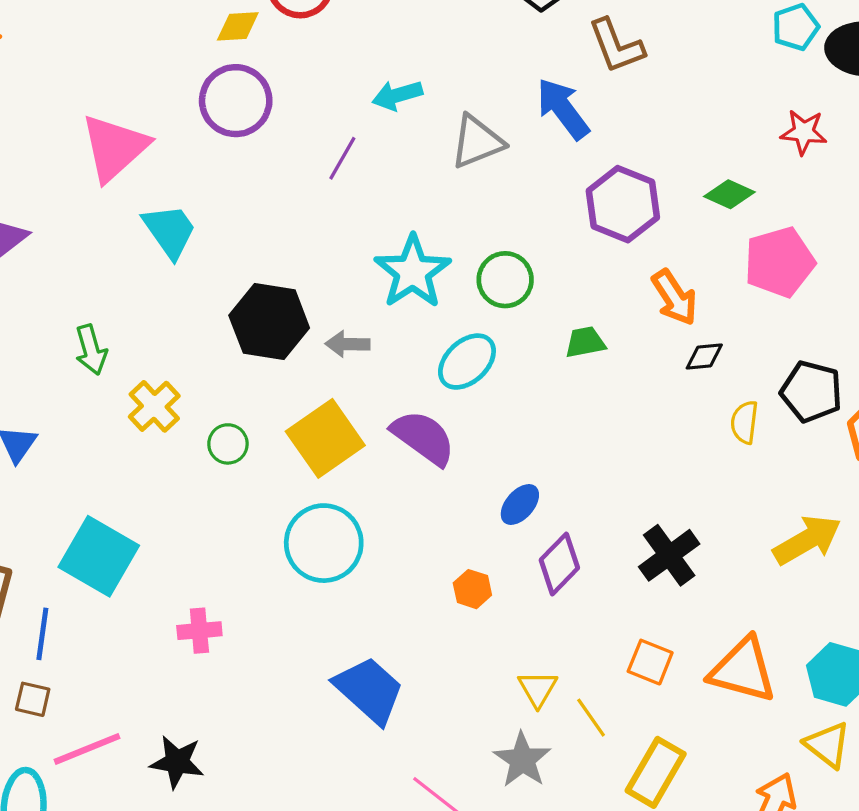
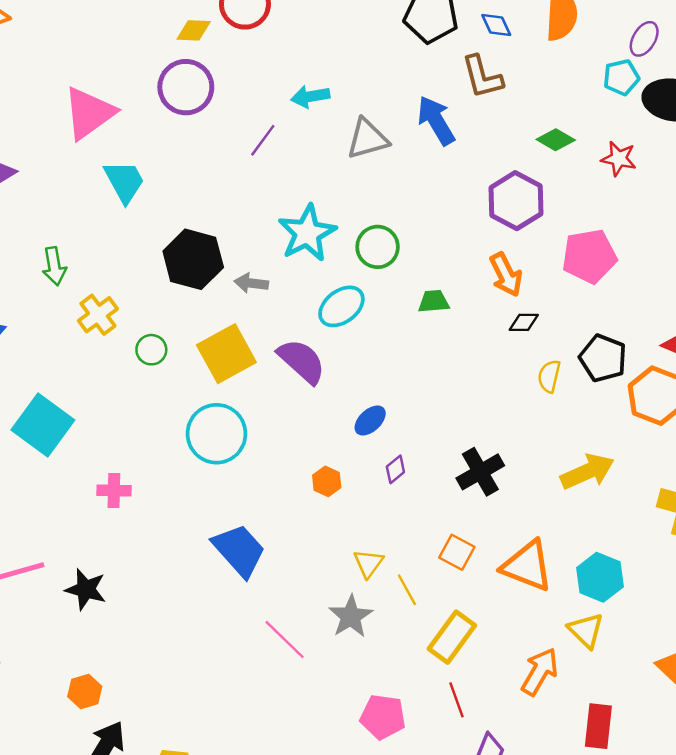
green diamond: (729, 194) -> (556, 140), moved
purple hexagon: (623, 204) -> (516, 201), moved
purple diamond: (559, 564) -> (395, 469), size x0.6

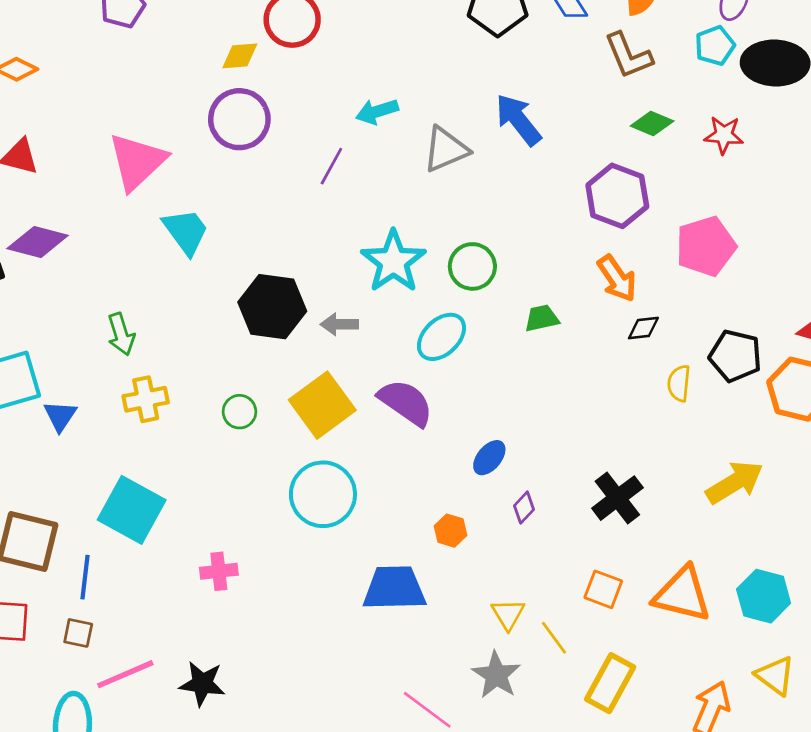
brown L-shape: (482, 77) -> (628, 56), moved
yellow cross: (98, 315) -> (146, 399), moved, turned 33
blue trapezoid: (239, 550) -> (394, 588), moved, turned -42
yellow triangle: (586, 630) -> (775, 676), moved

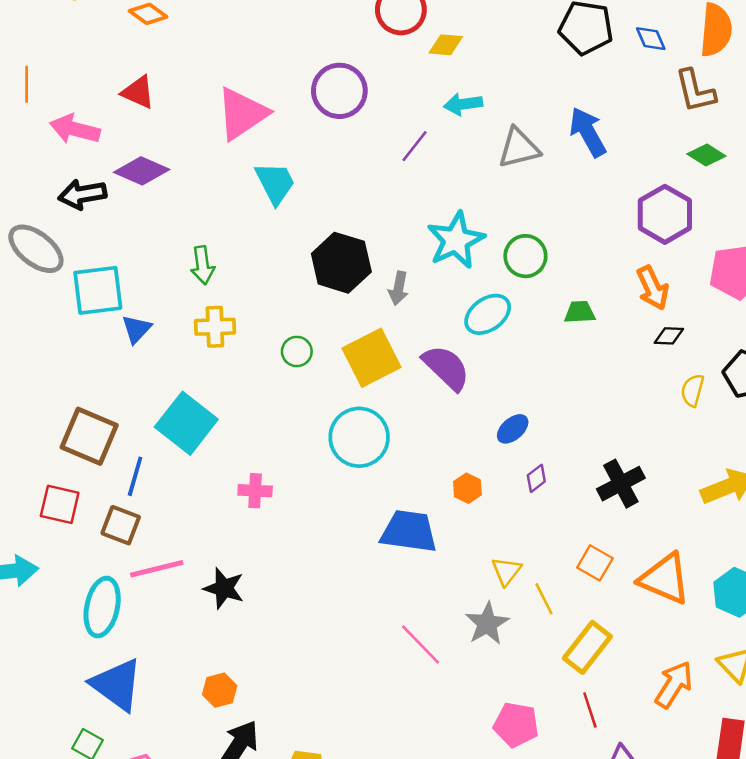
yellow diamond: (240, 56) -> (446, 45), moved
gray arrow: (339, 324) -> (399, 288), turned -88
brown square: (78, 633) -> (121, 525), size x1.4

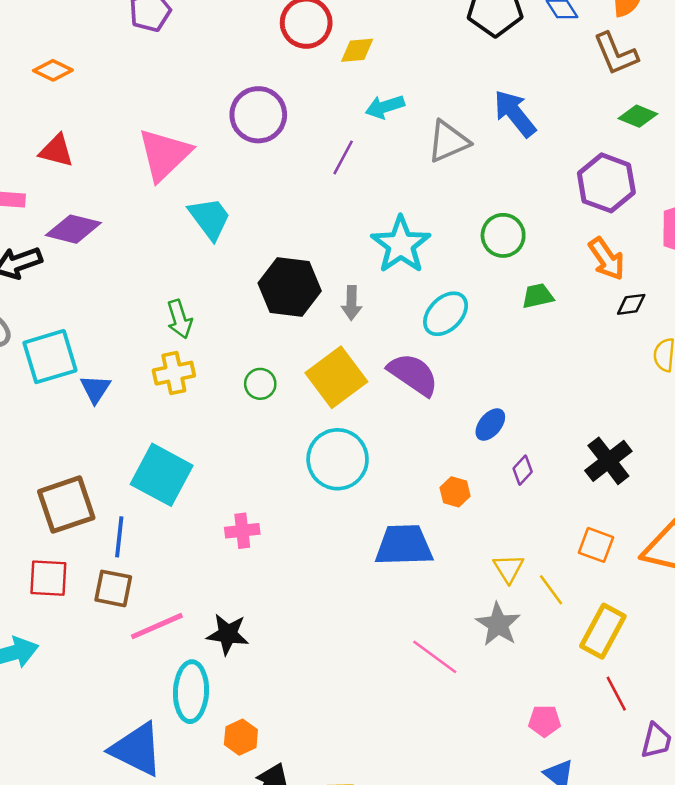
green circle: (525, 256) -> (503, 235), moved
green arrow: (203, 265) -> (180, 319), moved
brown square: (89, 436) -> (66, 505), turned -32
cyan ellipse: (102, 607) -> (191, 692), moved
pink pentagon: (516, 725) -> (545, 721), size x0.7

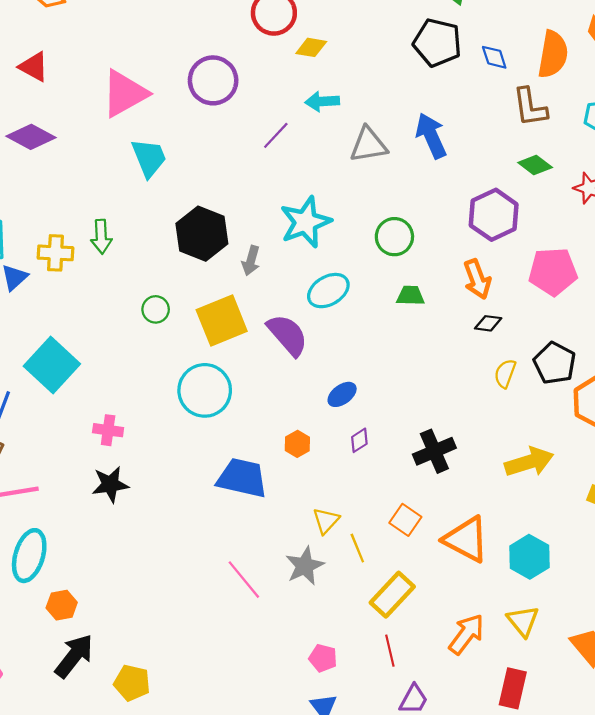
yellow cross: (174, 373) -> (56, 253), moved
black star: (228, 634) -> (110, 484), moved, turned -30

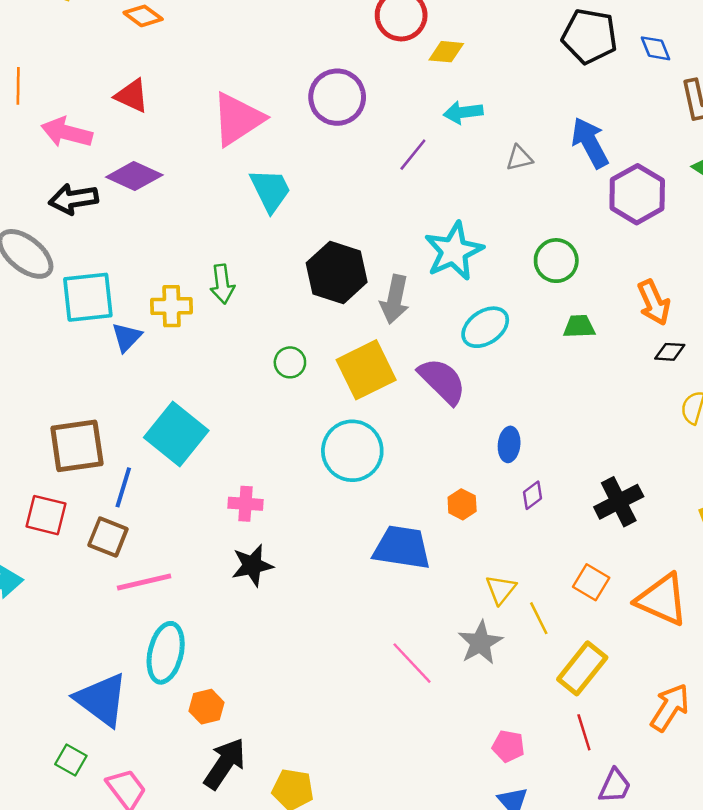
gray triangle: (369, 145) -> (519, 158), size x0.6
purple hexagon: (494, 215) -> (637, 194), moved
gray arrow: (251, 261) -> (395, 299), size x1.4
blue ellipse: (342, 394) -> (509, 444), turned -44

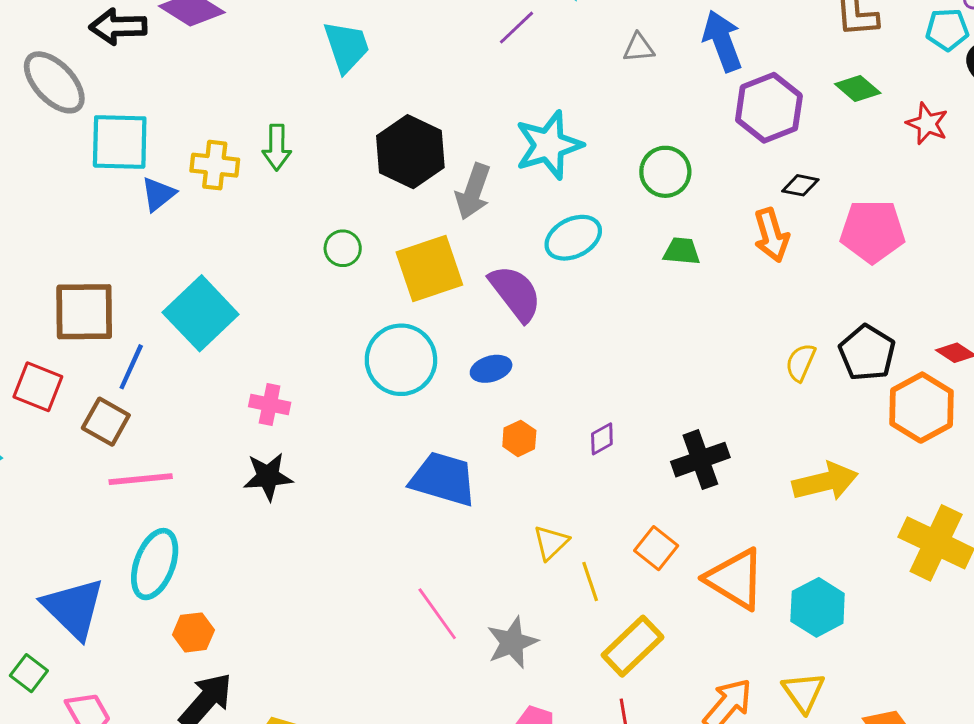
black diamond: (670, 352) -> (800, 185), moved
blue ellipse: (509, 444) -> (491, 369), moved, turned 60
gray star: (480, 643) -> (512, 642), moved

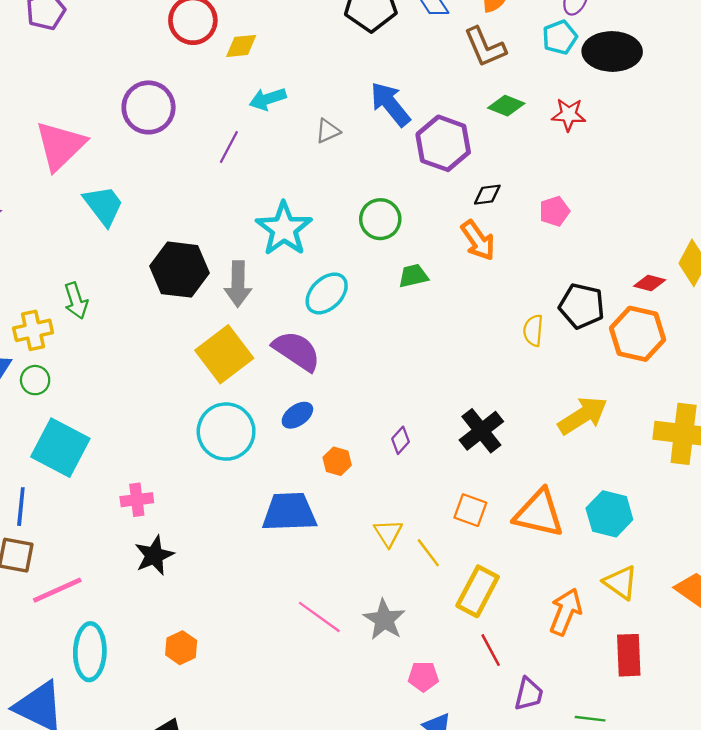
pink pentagon: (872, 231) -> (554, 211), size x0.6
green circle: (343, 248) -> (35, 380), moved
orange hexagon: (193, 632) -> (181, 648), moved

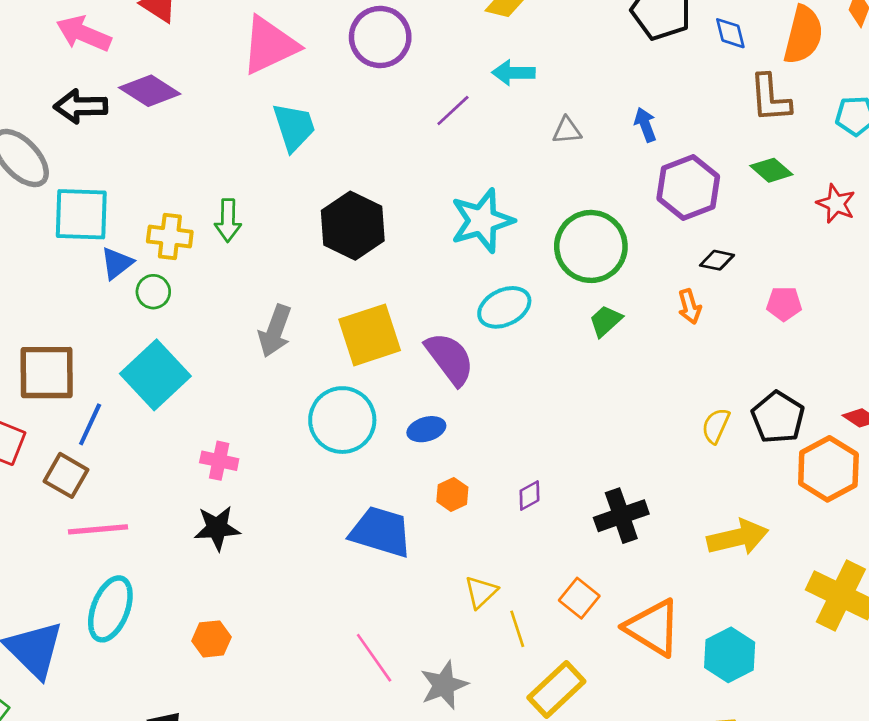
blue arrow: (390, 104) -> (645, 125), size x0.6
green circle: (380, 219) -> (591, 246), size x1.5
orange arrow: (478, 240) -> (690, 307), size x0.7
green trapezoid: (413, 276) -> (606, 321), turned -48
gray arrow: (238, 284) -> (275, 331), moved

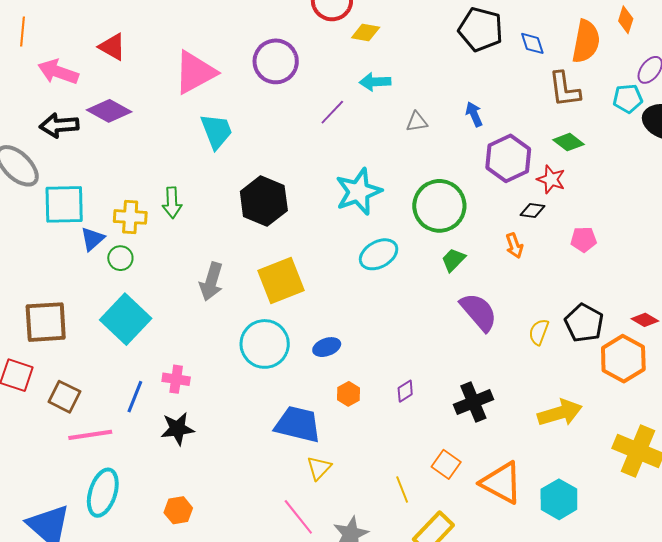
red star: (836, 204) -> (551, 179), moved
purple semicircle: (450, 359) -> (479, 312), moved
blue line: (90, 424) -> (135, 397), moved
yellow triangle: (481, 592) -> (319, 468), moved

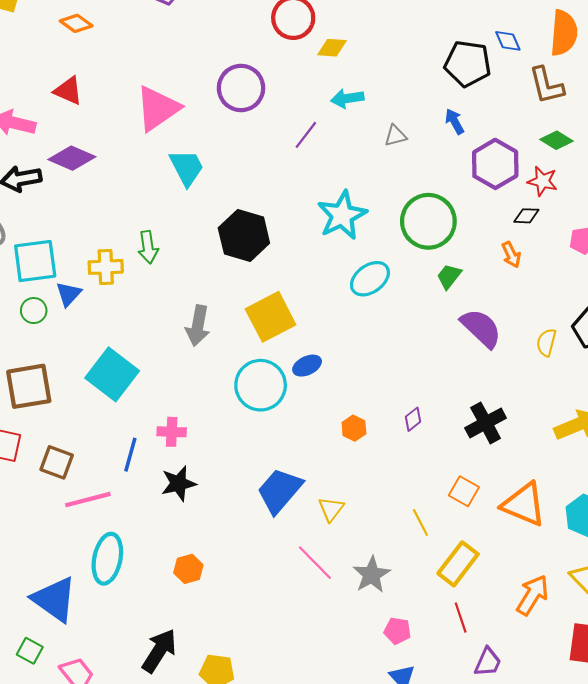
black pentagon: (481, 29) -> (468, 64), moved
green circle: (120, 258) -> (34, 311), moved
blue ellipse: (327, 347) -> (307, 366), moved
blue trapezoid: (298, 424) -> (280, 491), moved, turned -57

